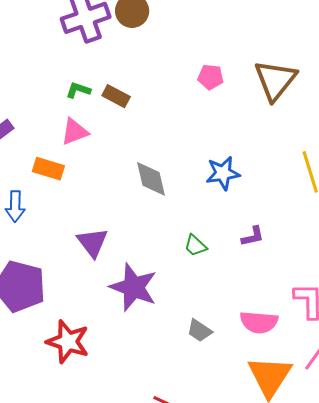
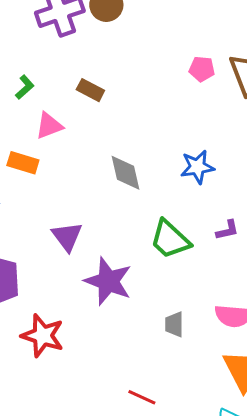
pink pentagon: (211, 77) -> (202, 69), moved
green L-shape: (78, 90) -> (25, 87), moved, turned 120
green trapezoid: (195, 246) -> (170, 239), size x1.8
gray trapezoid: (199, 331) -> (174, 324), turned 56

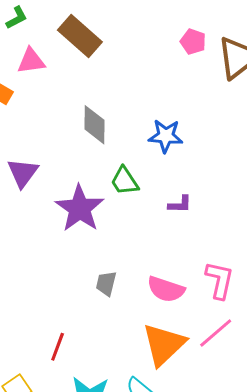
brown rectangle: (90, 90) -> (80, 36), size x1.6
green trapezoid: (170, 239) -> (124, 181), moved, size x0.7
purple star: (108, 281) -> (80, 208), moved
red line: (142, 397) -> (58, 347), turned 72

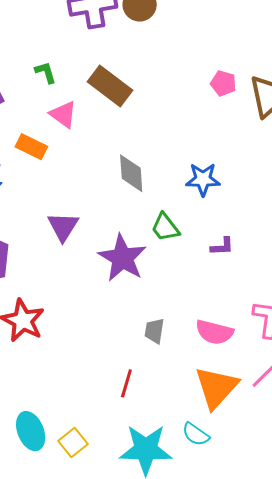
green L-shape: (17, 18) -> (46, 72), turned -75
pink triangle: (31, 61) -> (63, 114), turned 48
red line: (58, 347) -> (126, 383), moved

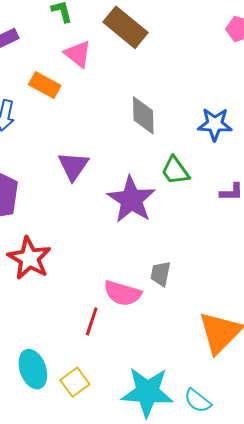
pink semicircle: (214, 332) -> (122, 293), moved
red line: (126, 383) -> (92, 321), moved
cyan semicircle: (196, 434) -> (198, 401), moved

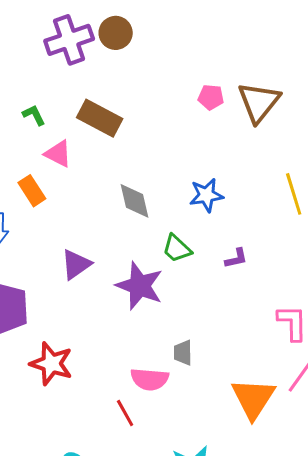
orange rectangle: (45, 85) -> (32, 191), turned 40
purple triangle: (73, 166) -> (76, 264), turned 32
red line: (92, 321) -> (125, 413), turned -36

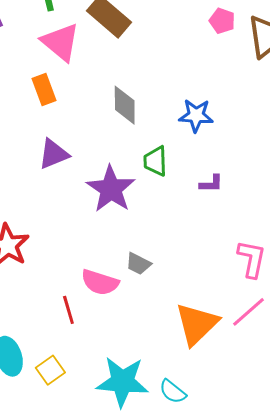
pink triangle: (58, 154) -> (61, 42), size x1.4
orange rectangle: (32, 191) -> (44, 90), moved
green trapezoid: (177, 249) -> (155, 161), turned 32
gray trapezoid: (183, 353) -> (138, 264), turned -76

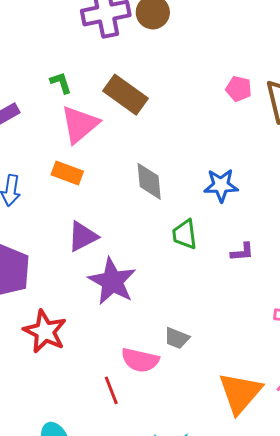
pink triangle: (61, 42) -> (80, 124), turned 45
orange rectangle: (44, 90) -> (67, 173), turned -44
purple star: (111, 189) -> (112, 281), moved

